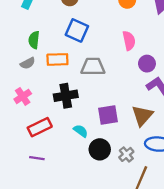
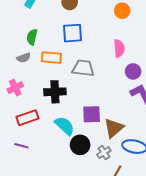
blue square: (77, 30) -> (72, 33), turned -35
brown triangle: (142, 116) -> (114, 128), moved
cyan semicircle: (81, 131) -> (65, 126), size x1.5

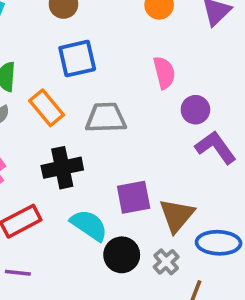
orange rectangle: (51, 58) -> (47, 108), turned 54

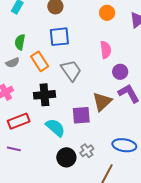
gray trapezoid: (106, 118) -> (71, 71), turned 50
brown triangle: (177, 215) -> (102, 102), moved
black circle: (122, 255) -> (66, 157), moved
gray cross: (166, 262) -> (87, 151), moved

